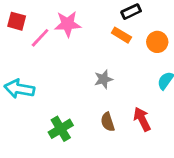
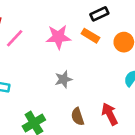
pink star: (68, 24) -> (58, 37), moved
gray star: (103, 79) -> (63, 79), moved

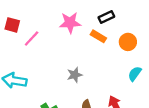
pink star: (58, 37) -> (70, 23), moved

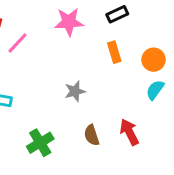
orange rectangle: (98, 36) -> (114, 52), moved, turned 42
orange circle: (128, 42) -> (154, 60), moved

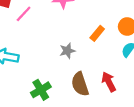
orange rectangle: (114, 52) -> (97, 33), moved, turned 56
brown semicircle: (92, 135) -> (80, 84), size x1.5

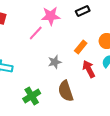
pink line: (24, 14) -> (36, 33), moved
red arrow: (109, 82) -> (89, 69), moved

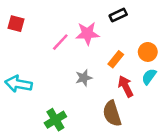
pink star: (51, 16) -> (87, 33), moved
brown semicircle: (66, 91) -> (112, 114), moved

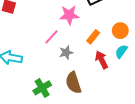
pink line: (60, 42) -> (52, 37), moved
brown semicircle: (112, 114) -> (73, 83), moved

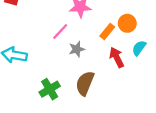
orange circle: (120, 31) -> (127, 23), moved
brown semicircle: (73, 83) -> (85, 83), turned 40

